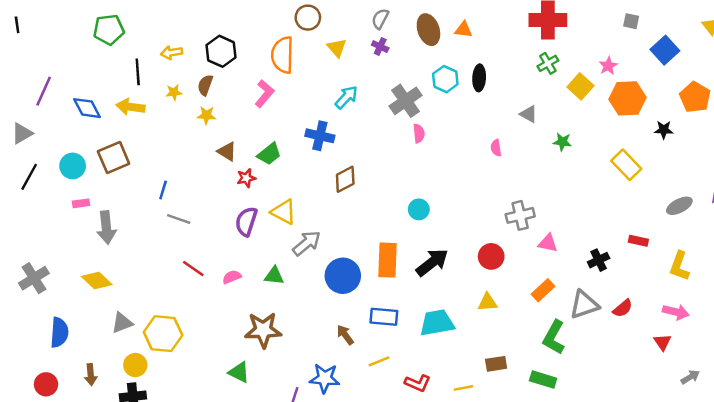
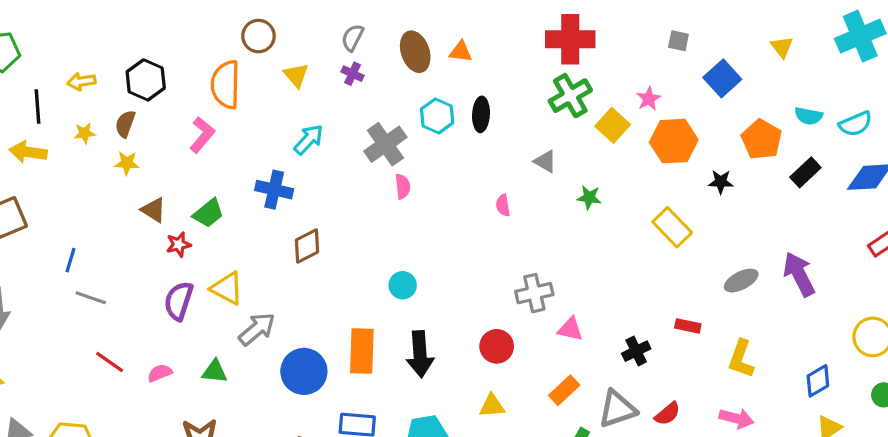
green cross: (548, 63) -> (570, 96), size x1.5
black arrow: (432, 262) -> (420, 354), turned 124

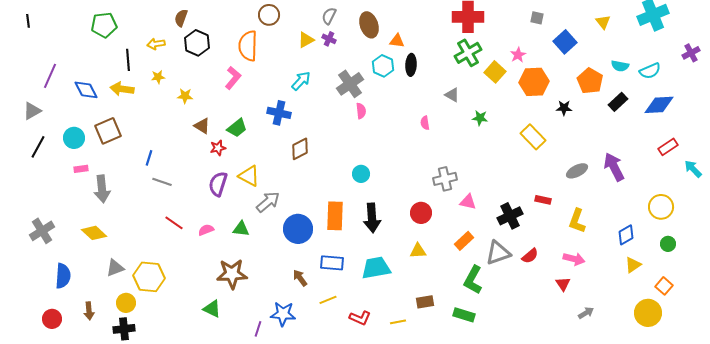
orange triangle: (461, 52) -> (397, 41), moved
yellow triangle: (296, 75) -> (306, 40), moved, turned 42
brown semicircle: (125, 124) -> (181, 18), moved
black cross: (636, 351) -> (510, 216), size x1.4

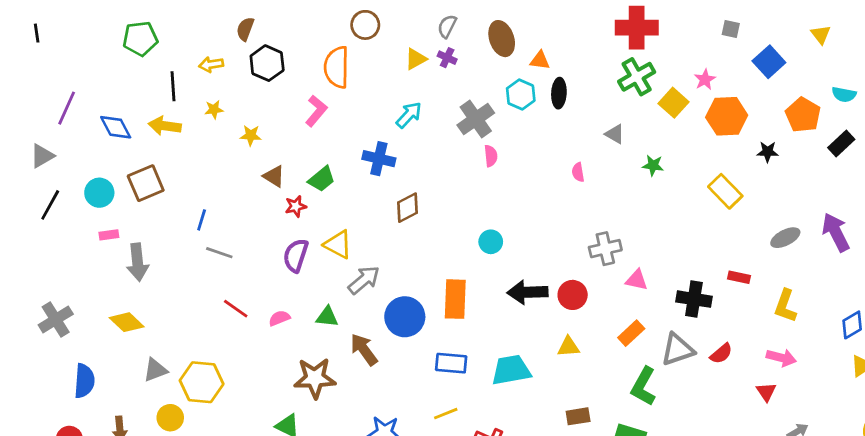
black cross: (510, 216) -> (694, 299), turned 35
black arrow: (372, 218) -> (528, 292), moved, turned 92
brown arrow: (300, 278) -> (364, 349), moved, size x1.4

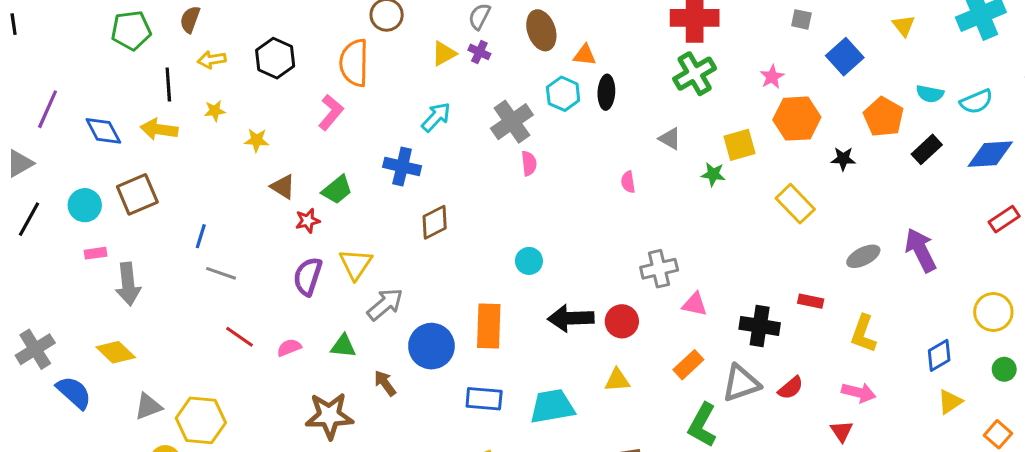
brown semicircle: (245, 29) -> (190, 19), moved
yellow square: (673, 103) -> (739, 145), moved, turned 32
yellow triangle: (338, 244) -> (356, 264), turned 36
brown arrow: (364, 349) -> (385, 383), size x0.7
blue semicircle: (84, 381) -> (74, 393), moved, turned -52

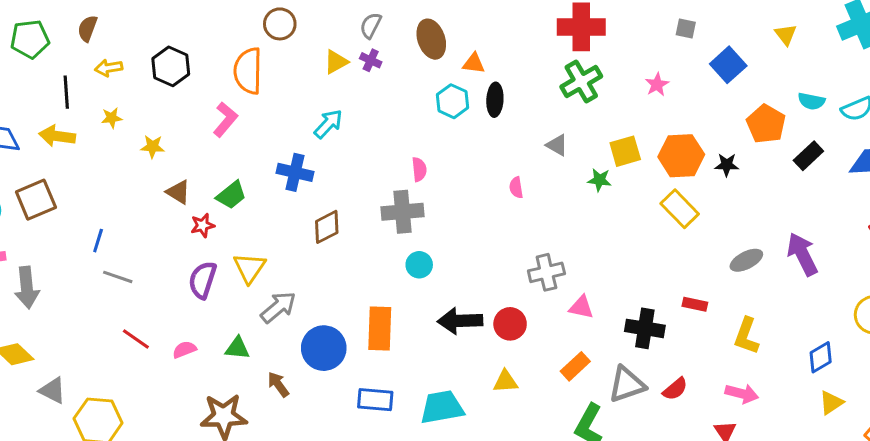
orange hexagon: (797, 119) -> (681, 156), moved
gray cross: (512, 122) -> (403, 212), moved, turned 30
gray triangle: (148, 406) -> (53, 391), moved, turned 48

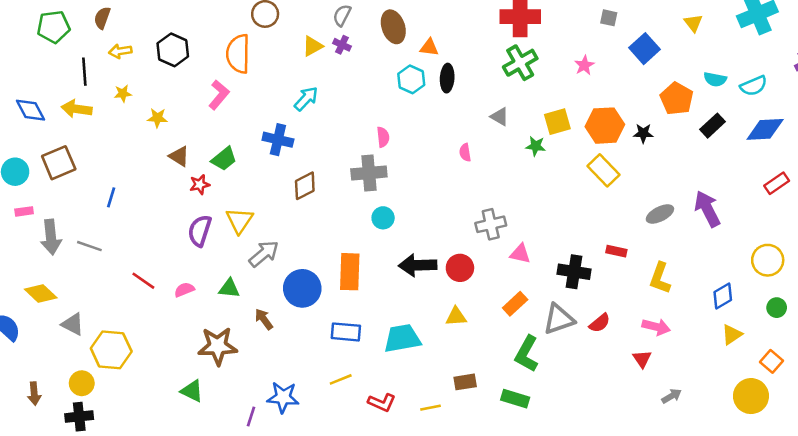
gray line: (118, 277) -> (89, 246), moved

